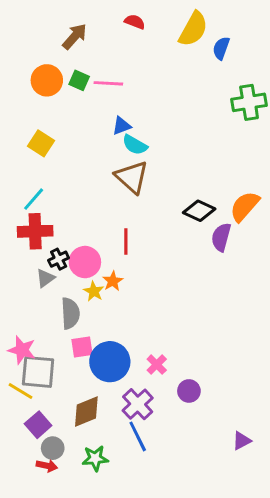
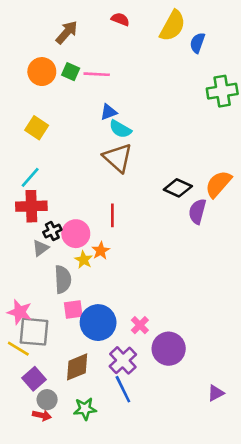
purple circle: (189, 391) -> (169, 349), size x1.6

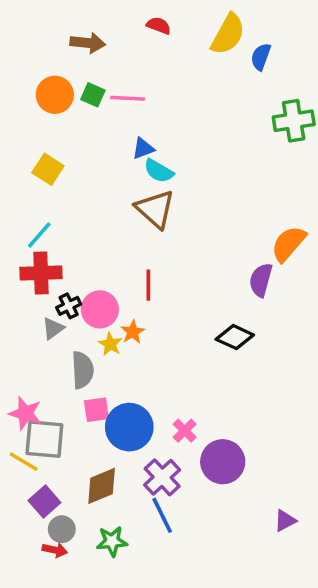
brown arrow: (67, 32) -> (88, 43), turned 55
black diamond: (178, 188) -> (235, 337), moved

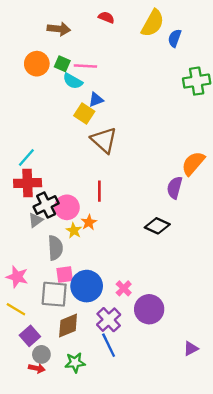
yellow square: (48, 169) -> (84, 113), moved
cyan semicircle: (159, 171) -> (73, 81), moved
black cross: (69, 306) -> (46, 205), size x1.5
gray square: (44, 439) -> (54, 294), moved

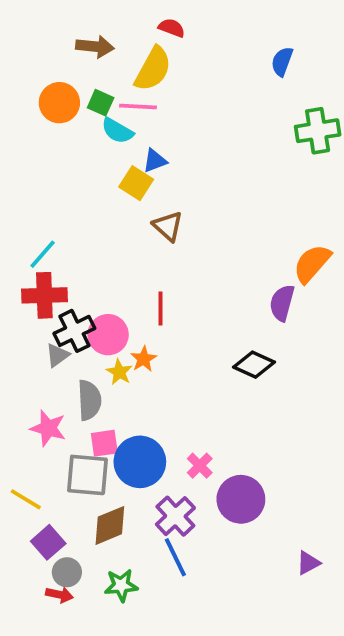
yellow semicircle: (153, 23) -> (153, 69), moved
brown triangle: (104, 140) -> (168, 226), size x0.7
pink star: (17, 277) -> (48, 428), moved

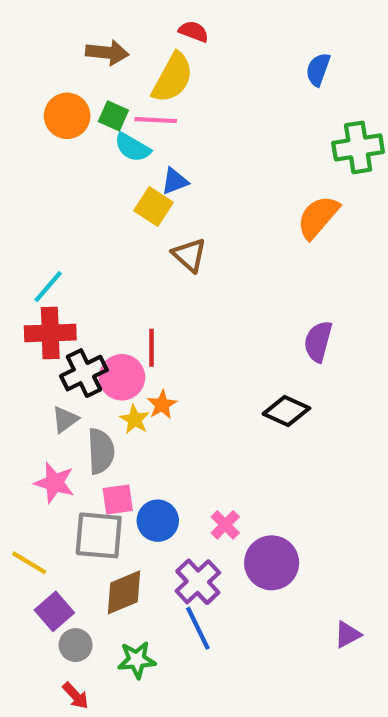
orange semicircle: (312, 264) -> (318, 217), moved
red line: (160, 308) -> (151, 348), moved
gray triangle: (58, 355) -> (65, 419), moved
blue circle: (140, 462) -> (158, 521), size x0.7
red arrow: (59, 595) -> (76, 696), moved, turned 35

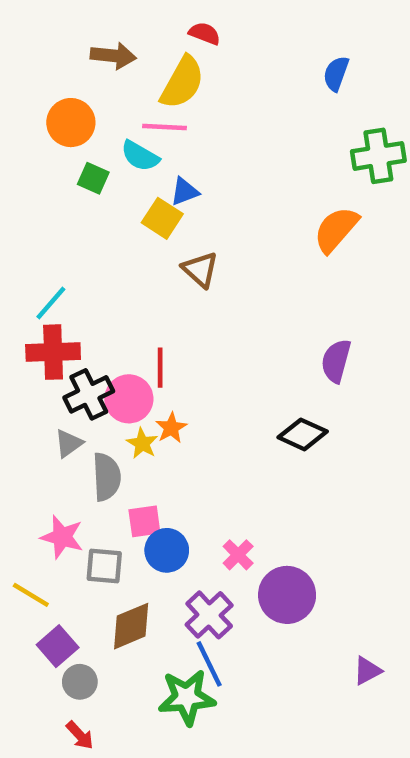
green square: (113, 116) -> (93, 178), moved
pink star: (54, 483) -> (62, 537), moved
pink square: (118, 500) -> (144, 521), moved
gray square: (99, 535) -> (104, 566), size x0.7
green star: (137, 660) -> (187, 697), moved, size x1.4

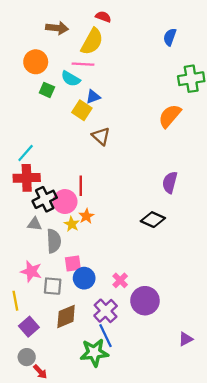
gray triangle: (69, 443) -> (35, 224), turned 42
yellow line: (31, 595) -> (15, 301), turned 48
gray circle: (80, 682) -> (27, 357), moved

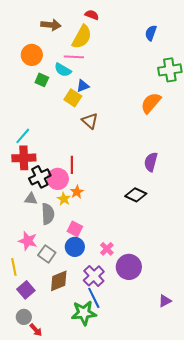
pink square: (73, 264) -> (75, 229), moved, turned 35
gray square: (53, 286) -> (47, 254), turned 30

